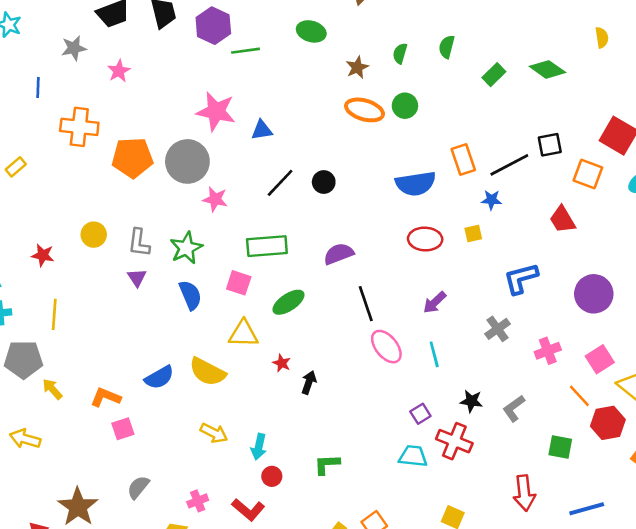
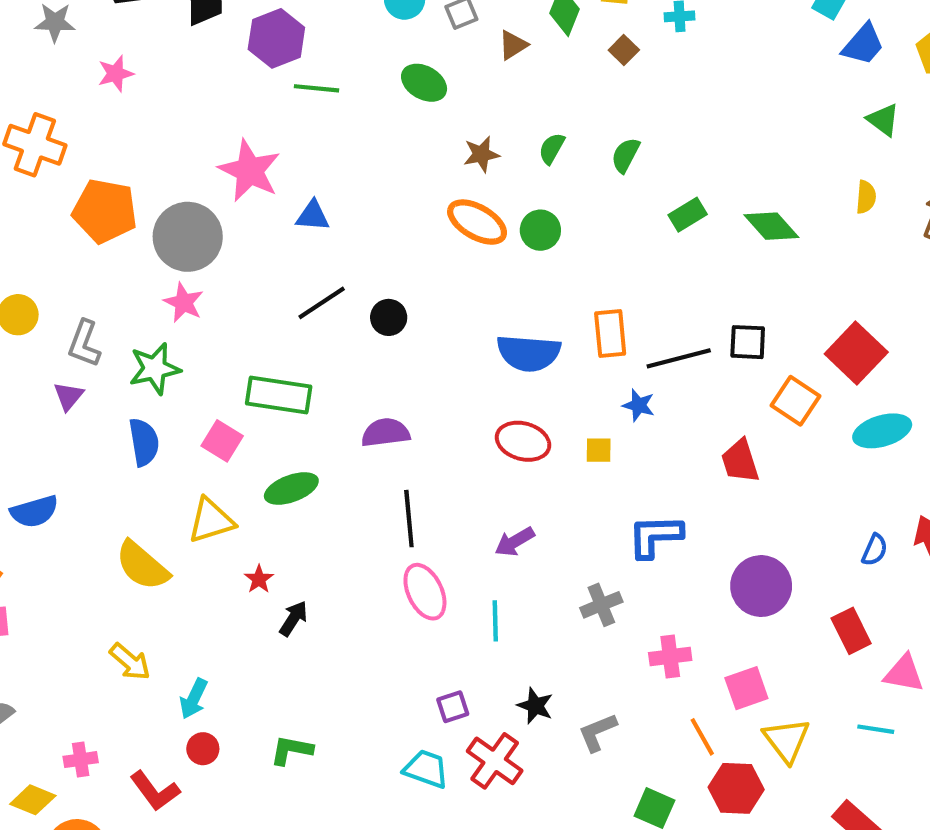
pink star: (215, 199) -> (184, 302), moved
yellow triangle: (243, 334) -> (211, 521), turned -32
blue semicircle: (159, 377) -> (34, 511), moved

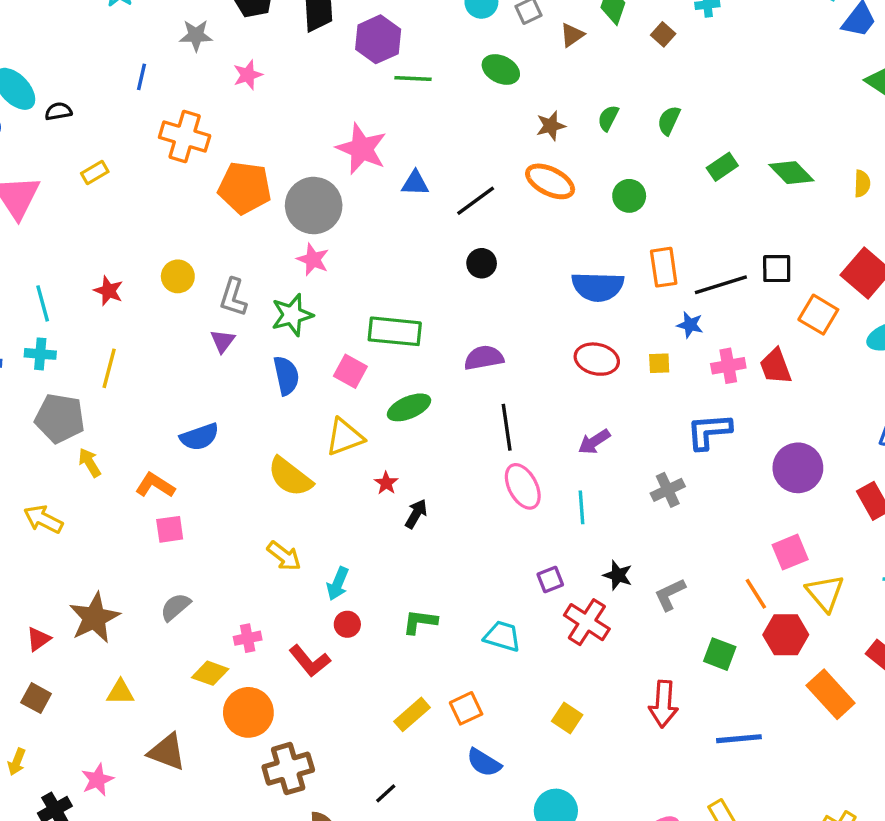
yellow semicircle: (866, 197) -> (862, 184), moved
green circle: (540, 230) -> (629, 196), moved
black line: (322, 303) -> (476, 201), moved
pink cross: (670, 657) -> (728, 366), moved
cyan trapezoid: (426, 769) -> (502, 636), moved

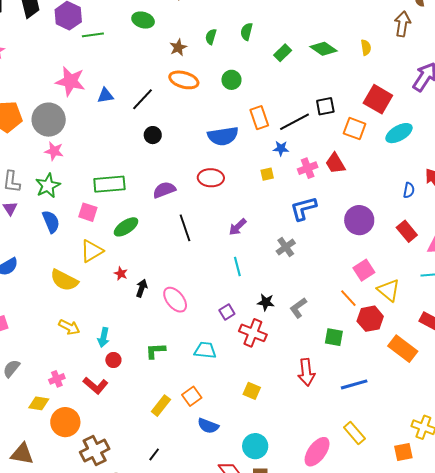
red ellipse: (597, 359) -> (211, 178), moved
pink ellipse: (523, 486) -> (175, 300), moved

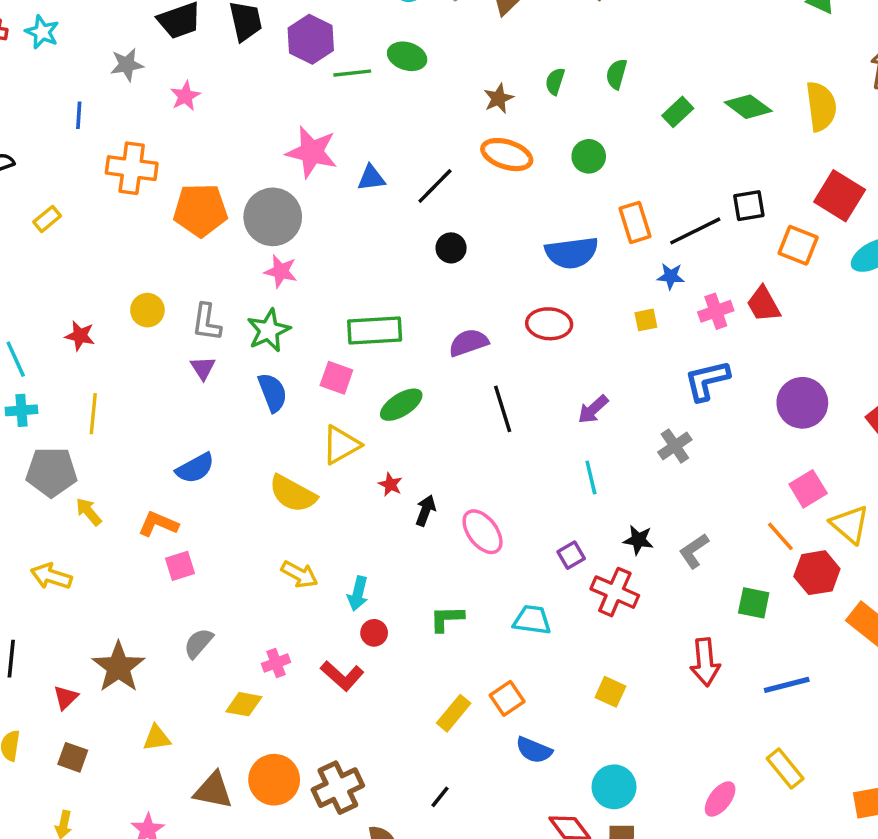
green ellipse: (143, 20) -> (407, 56), moved
yellow semicircle: (366, 47) -> (821, 106), size x1.8
orange circle: (65, 422) -> (274, 780), moved
pink ellipse: (317, 452) -> (720, 799), size x0.7

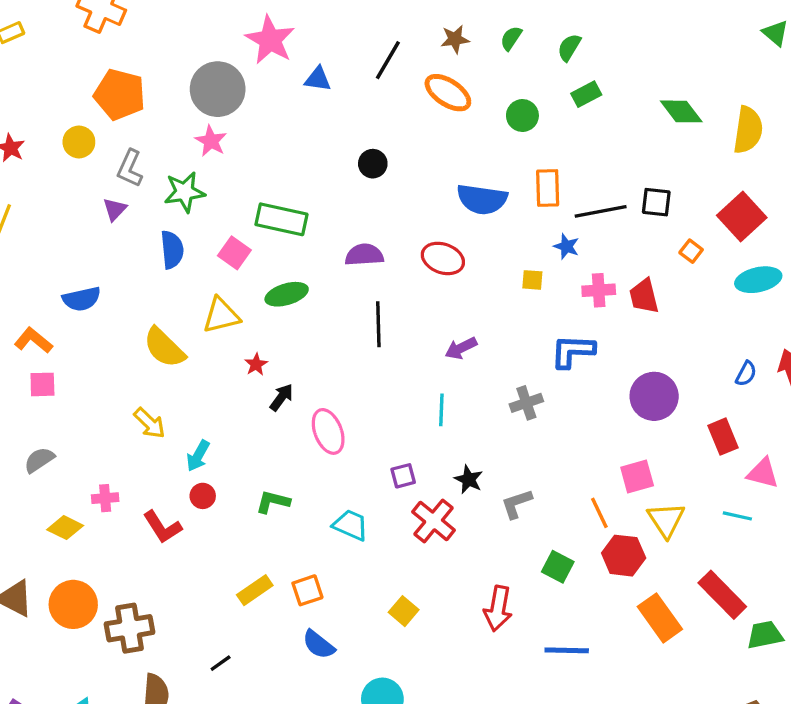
green rectangle: (678, 112) -> (586, 94), moved
black line: (435, 186) -> (388, 60), moved, turned -30
orange pentagon: (200, 210) -> (120, 95), moved
orange square: (798, 245) -> (691, 251), size x0.6

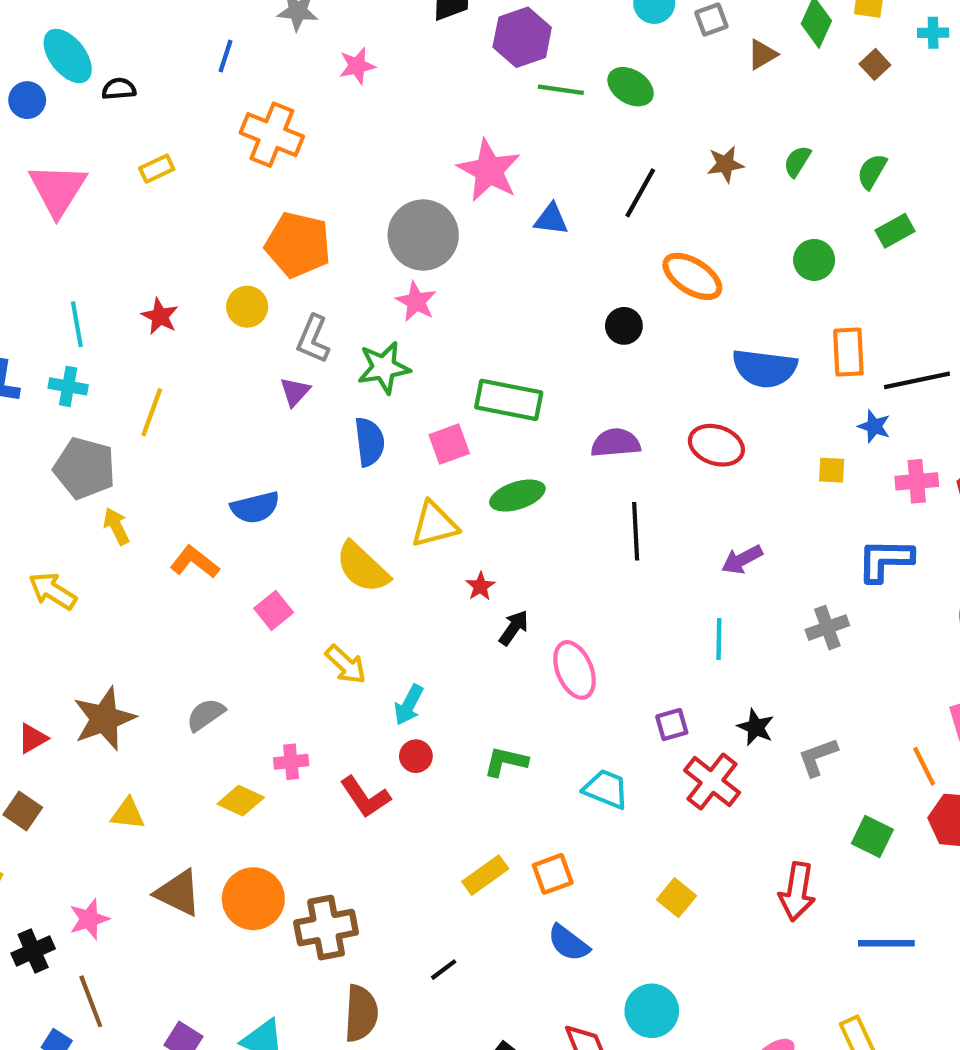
orange ellipse: (448, 93) -> (692, 276), moved
pink square: (234, 253) -> (449, 444), turned 36
pink square: (42, 384) -> (274, 610), moved, turned -36

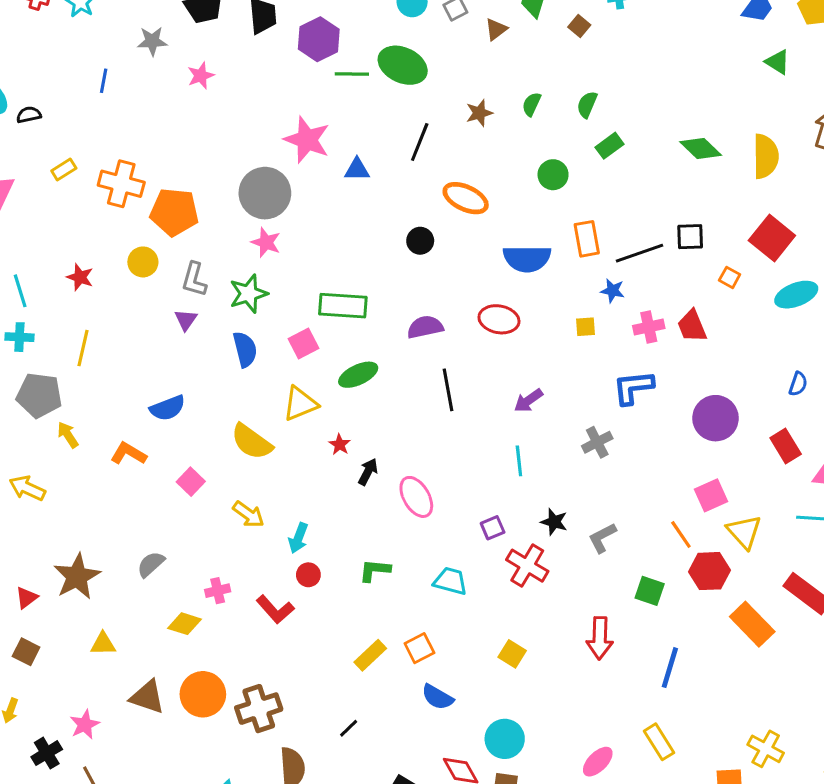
green ellipse: (631, 87) -> (403, 65), size x1.4
orange cross: (272, 135) -> (121, 184), moved
blue line: (886, 943) -> (670, 668), turned -66

